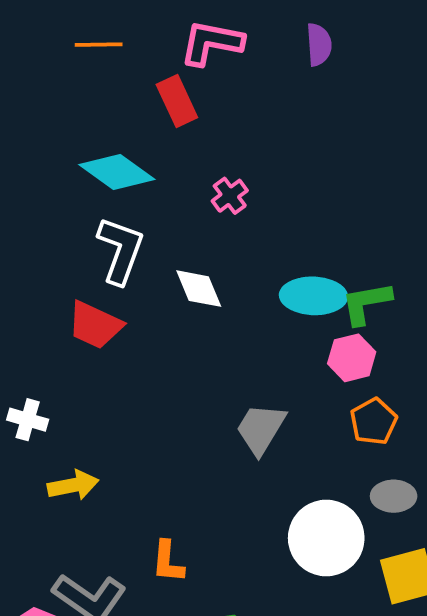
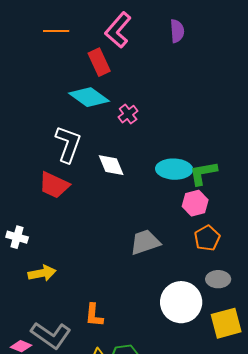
pink L-shape: (212, 43) -> (118, 30), turned -60
cyan diamond: (117, 172) -> (89, 97), moved
gray trapezoid: (261, 429) -> (145, 242), turned 40

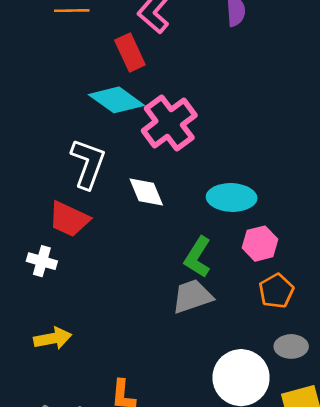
pink cross: (128, 114) -> (169, 123), size x2.0
green L-shape: (203, 173) -> (198, 257), moved, turned -48
white cross: (17, 237) -> (42, 261), moved

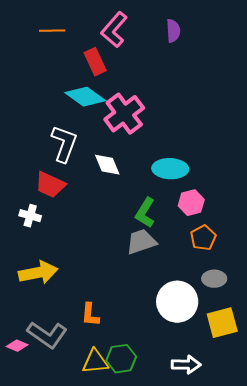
yellow arrow: (53, 338) -> (38, 273), size x1.4

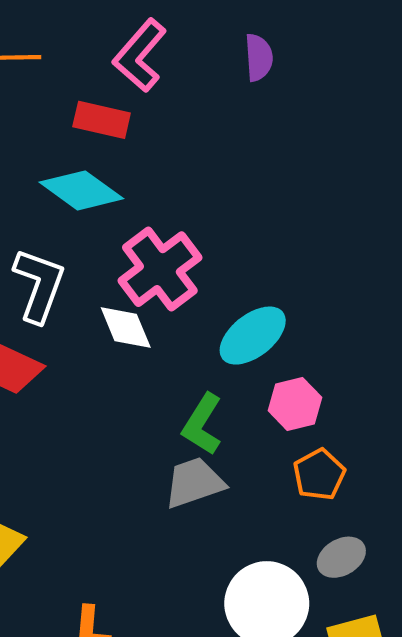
red rectangle: (95, 62) -> (102, 120), turned -52
pink cross: (124, 114) -> (160, 269), moved
cyan ellipse: (170, 169) -> (253, 336), turned -40
gray ellipse: (214, 279) -> (341, 557), turned -30

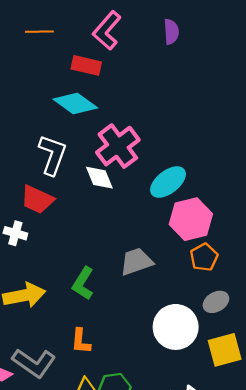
pink hexagon: (295, 404) -> (191, 219), size x1.5
green L-shape: (202, 424) -> (83, 283), moved

